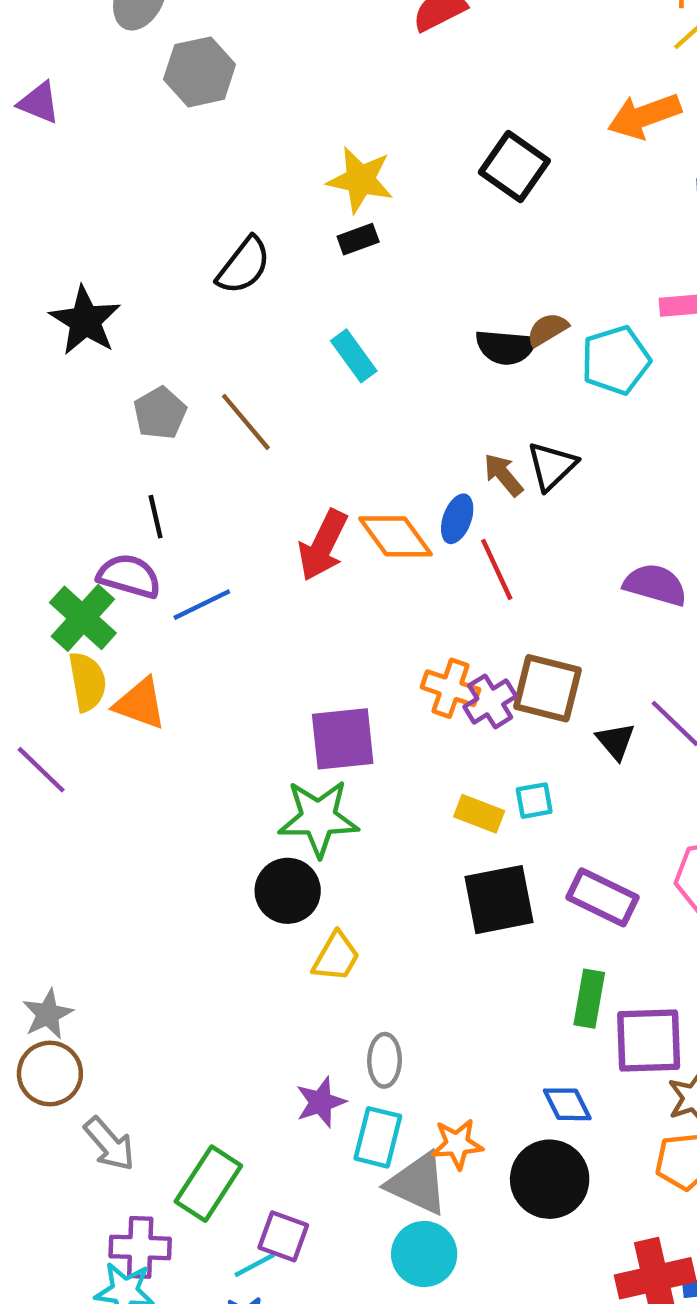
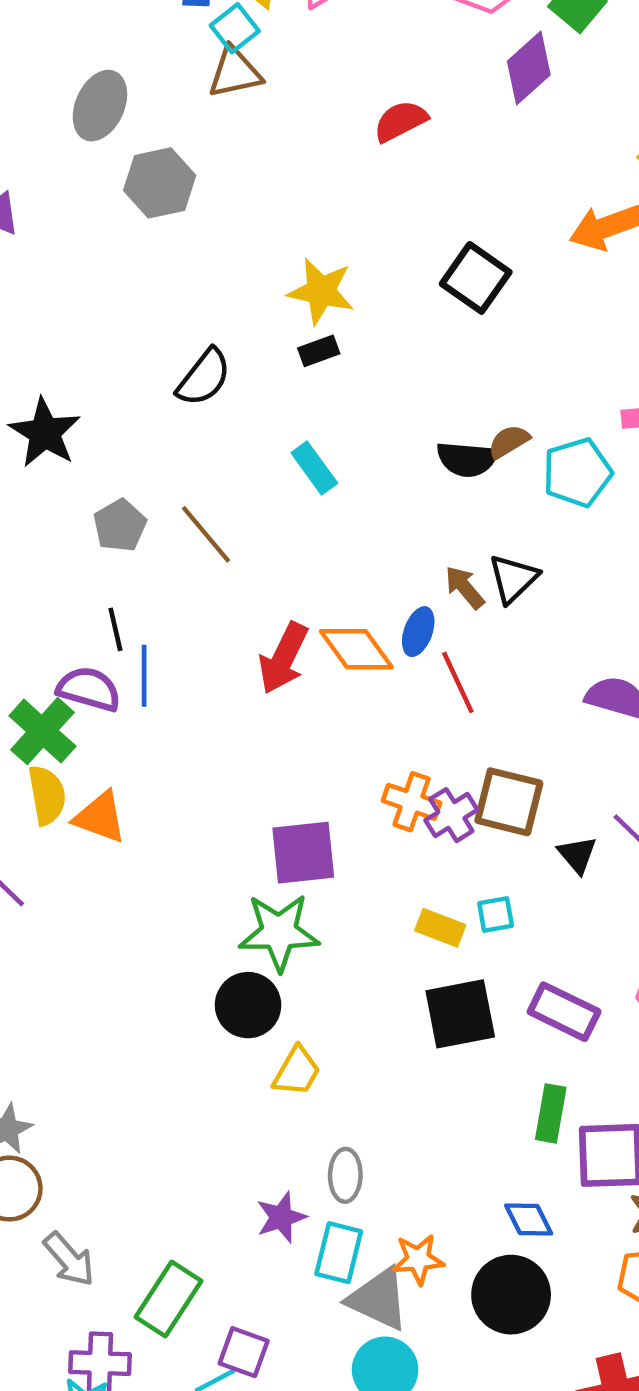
blue line: (202, 605) -> (144, 676), moved, turned -64

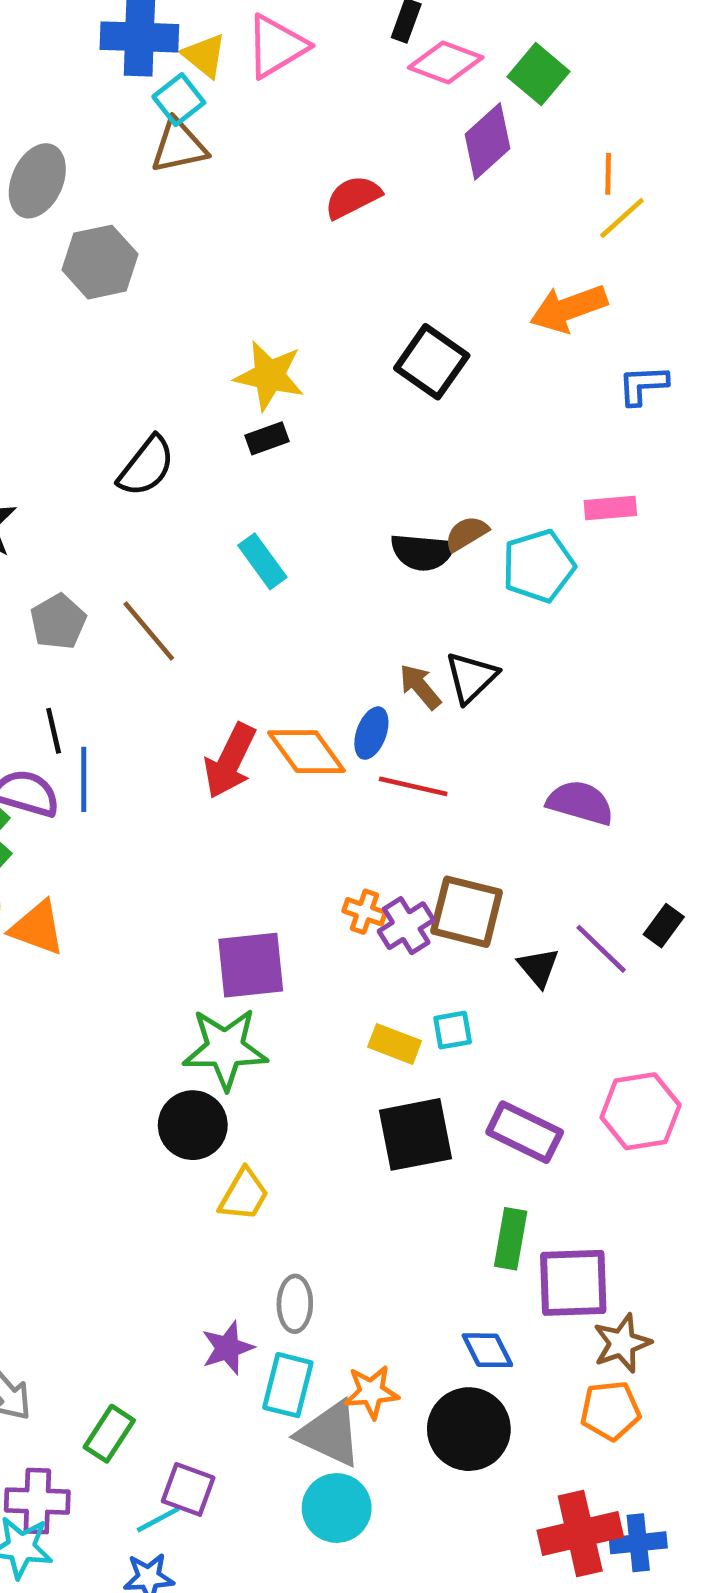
red line: (458, 682) -> (413, 786), turned -52
orange cross: (412, 802) -> (364, 912), size x0.7
green rectangle: (168, 1299) -> (109, 1434), size x0.7

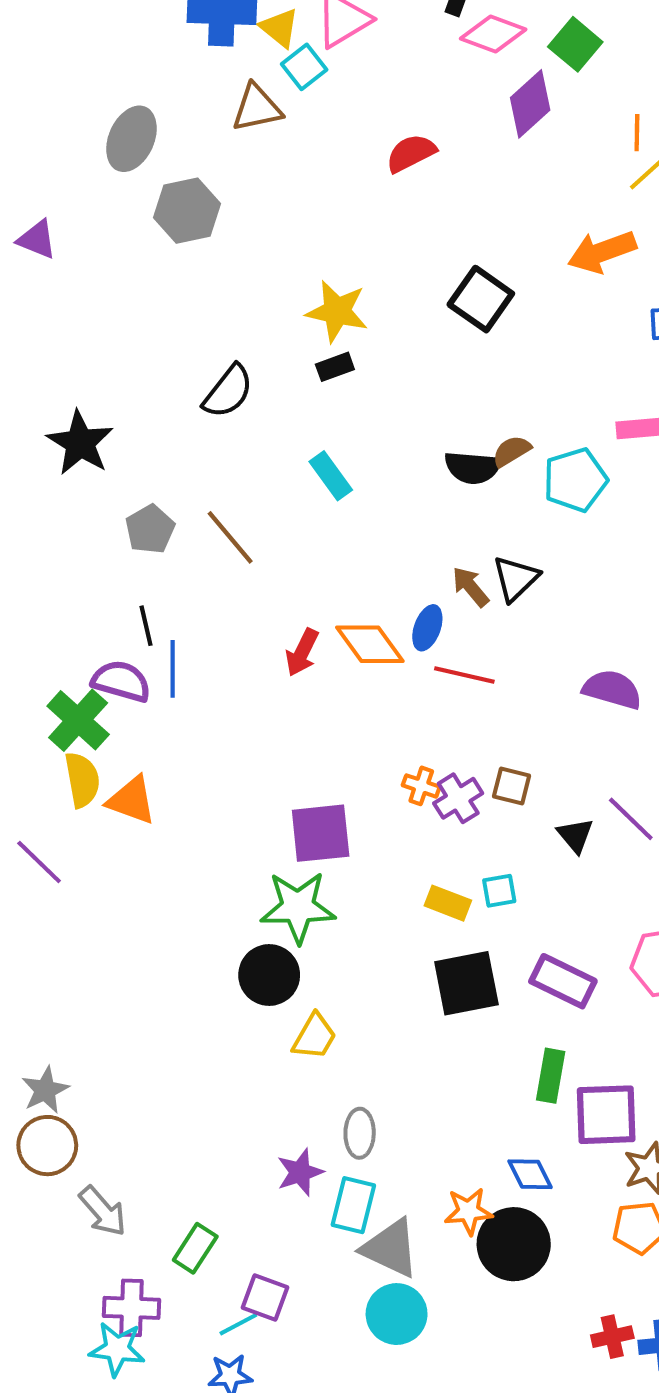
cyan square: (179, 100) -> (304, 67), moved
red arrow: (230, 761) -> (302, 652), size x0.7
brown square: (467, 912) -> (512, 786), size x0.6
orange star: (371, 1392) -> (468, 1211), moved
red cross: (580, 1534) -> (612, 1337), size x0.6

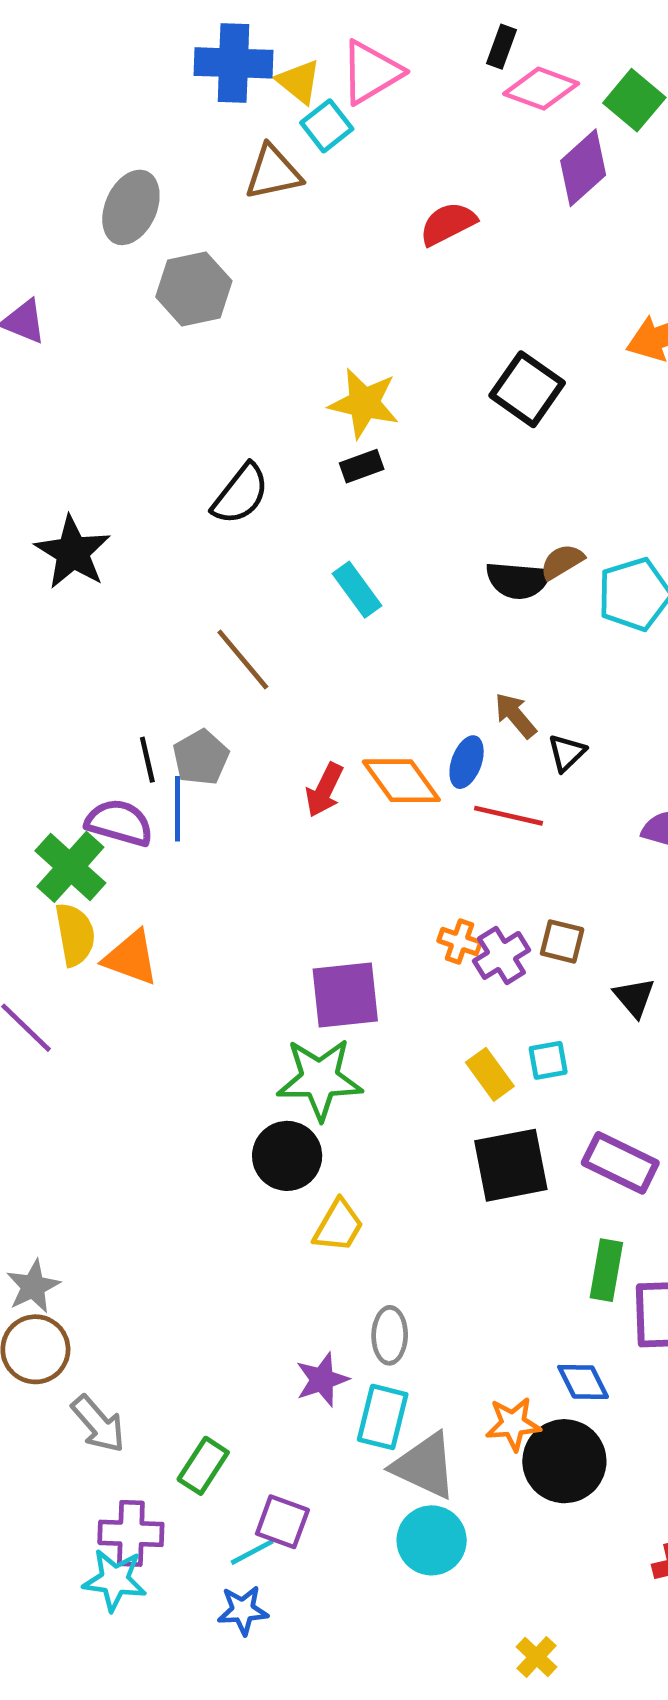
gray pentagon: (150, 529) -> (201, 757), moved
black triangle: (516, 578) -> (567, 753), moved, size x0.7
yellow rectangle: (448, 903) -> (490, 1074), turned 33

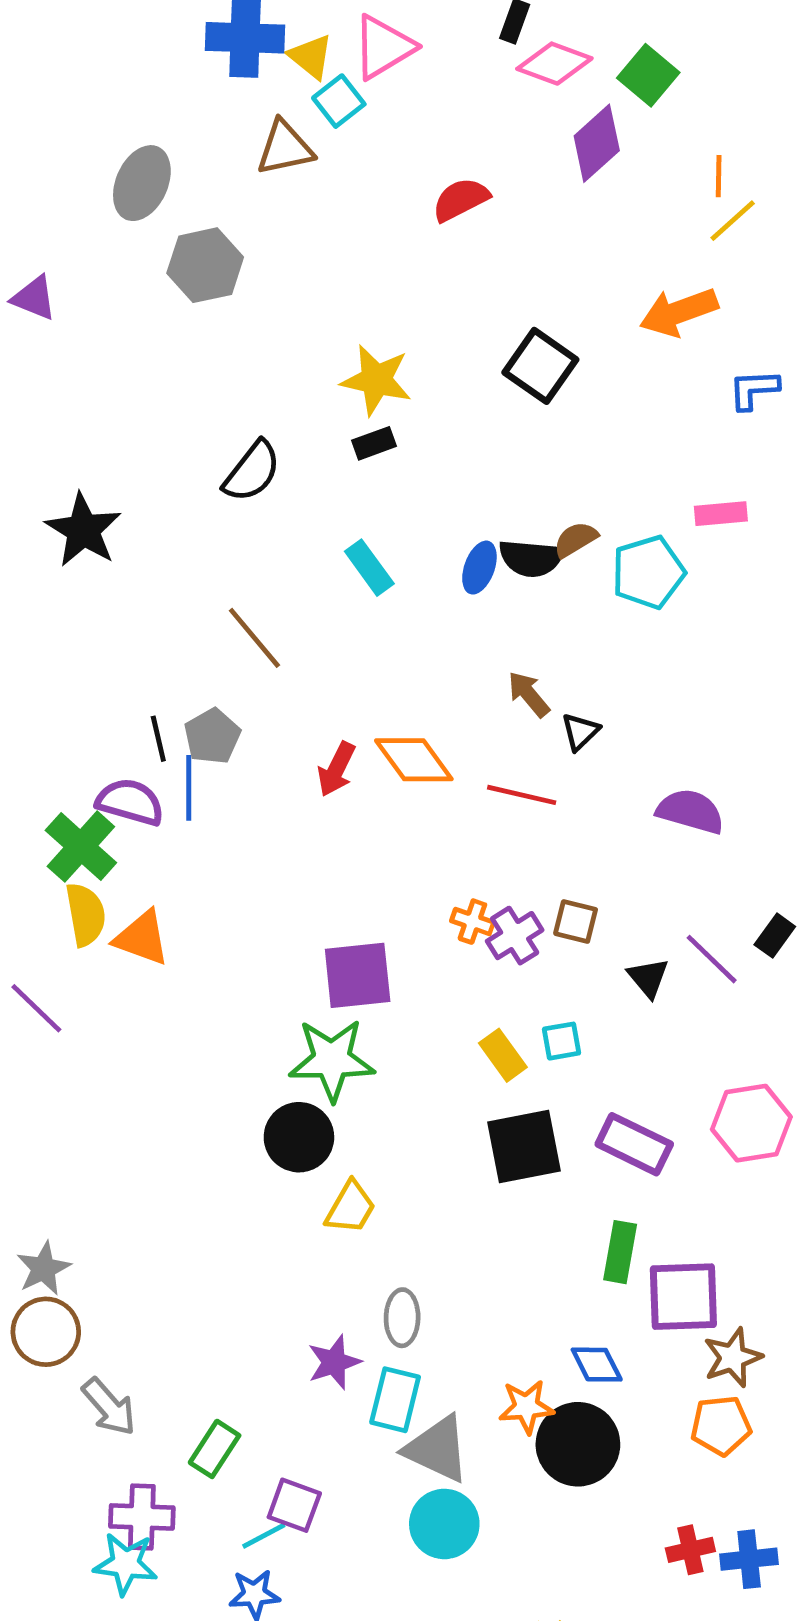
blue ellipse: (467, 762) -> (479, 568), moved

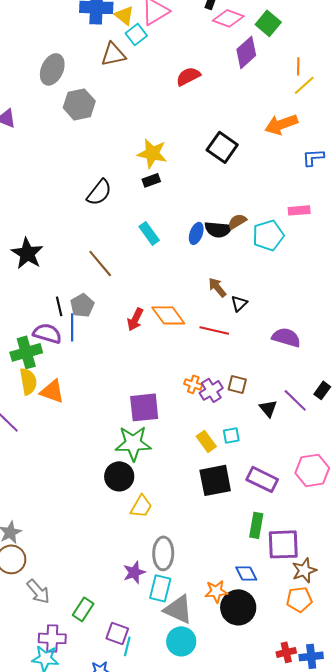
black star: (83, 530) -> (27, 253), moved
green cross: (81, 847) -> (26, 352), turned 32
gray ellipse: (402, 1318) -> (163, 553), size x1.4
cyan line: (264, 1536) -> (127, 646), moved, turned -48

